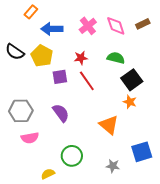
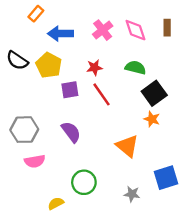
brown rectangle: (143, 24) -> (167, 28), turned -64

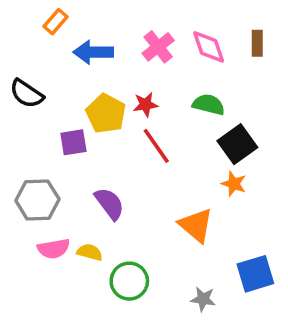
yellow pentagon: (49, 65) -> (106, 113), moved
purple square: (70, 90) -> (73, 142), moved
yellow semicircle: (56, 203) -> (90, 252), moved, turned 42

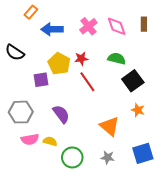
orange star: (234, 184) -> (138, 110), moved
gray star: (203, 299) -> (108, 157), moved

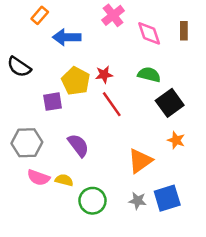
pink cross: (88, 26) -> (113, 15), moved
orange triangle: (110, 126) -> (140, 161), turned 45
pink semicircle: (30, 139) -> (38, 178), turned 30
blue square: (143, 153) -> (167, 198), moved

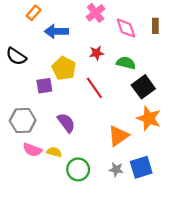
red star: (104, 75) -> (97, 53), moved
orange star: (176, 140) -> (149, 118), size x1.6

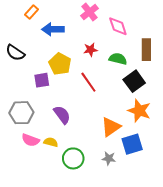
brown rectangle: (155, 26) -> (146, 50), moved, size x1.5
blue square: (141, 167) -> (132, 144), moved

